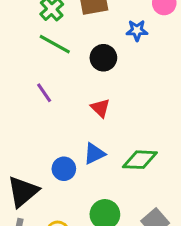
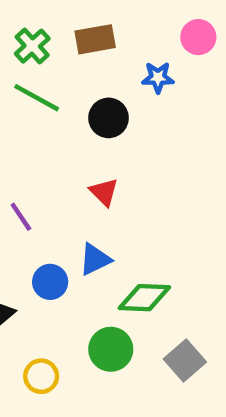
purple line: (44, 93) -> (21, 217), moved
green diamond: (140, 160) -> (144, 298), moved

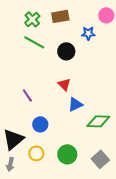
blue triangle: (95, 259) -> (75, 104), moved
green diamond: (144, 298) -> (98, 121), moved
yellow circle: (41, 376) -> (36, 153), moved

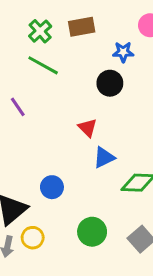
black circle: (66, 51) -> (110, 83), moved
purple line: (27, 95) -> (18, 107), moved
yellow circle: (36, 153) -> (33, 238), moved

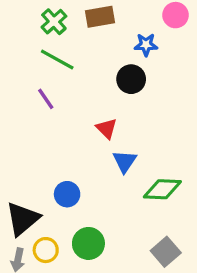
purple line: (18, 107) -> (46, 99), moved
blue triangle: (104, 157) -> (125, 161), turned -30
green circle: (92, 232) -> (88, 243), moved

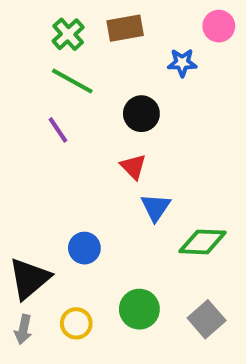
black circle: (131, 79) -> (141, 114), moved
green circle: (88, 243) -> (139, 309), moved
yellow circle: (46, 250) -> (76, 323), moved

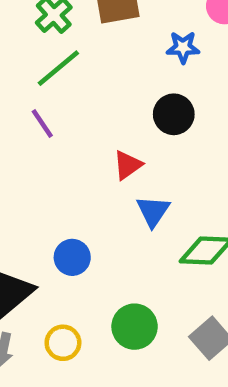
green line: (72, 81) -> (58, 68), turned -69
black circle: (141, 114) -> (174, 114), moved
red triangle: (133, 167) -> (128, 165), turned 40

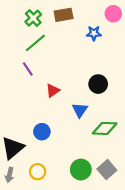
black circle: (174, 114) -> (98, 84), moved
red triangle: (128, 165) -> (53, 91), moved
green circle: (135, 327) -> (81, 170), moved

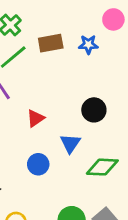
brown rectangle: (64, 15) -> (51, 43), moved
blue circle: (42, 132) -> (38, 164), moved

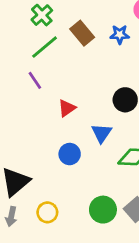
brown rectangle: (51, 43) -> (82, 33), turned 60

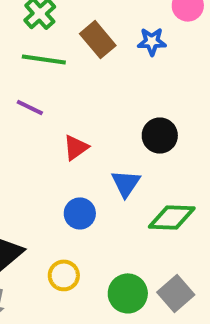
green line: (45, 47) -> (44, 60), turned 48
purple line: (35, 80) -> (30, 108), turned -30
yellow circle: (47, 212) -> (64, 275), moved

